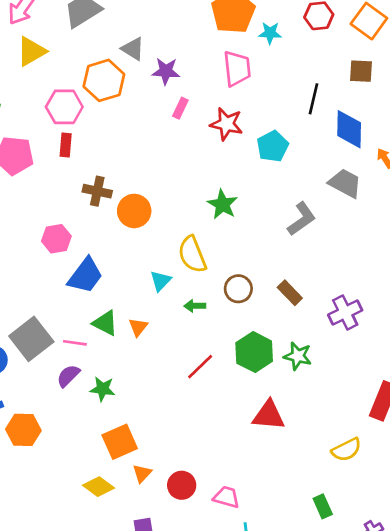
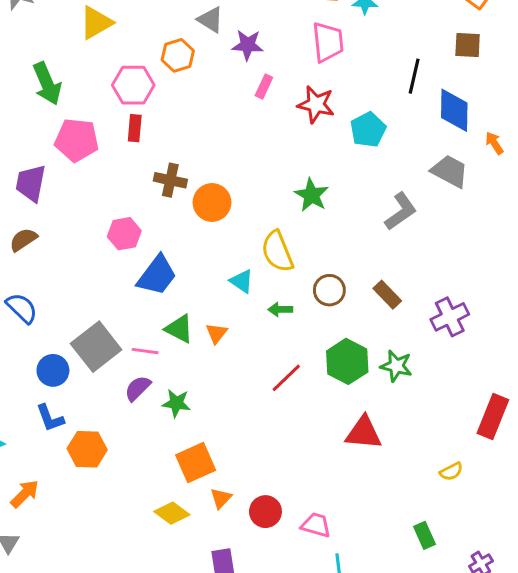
orange hexagon: (104, 80) -> (178, 55), size x0.7
cyan triangle: (161, 281) -> (242, 281), turned -40
yellow semicircle: (346, 450) -> (451, 471), size x0.7

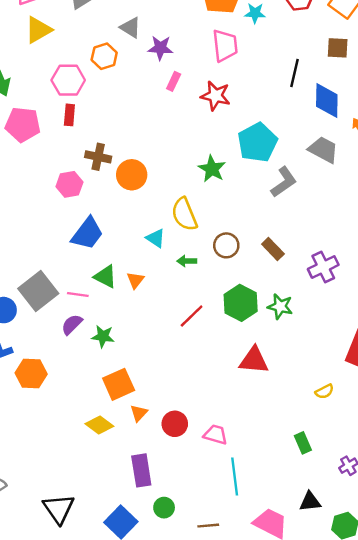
cyan pentagon: (368, 130) -> (257, 142), moved, size x1.4
pink hexagon: (124, 234) -> (69, 184), moved

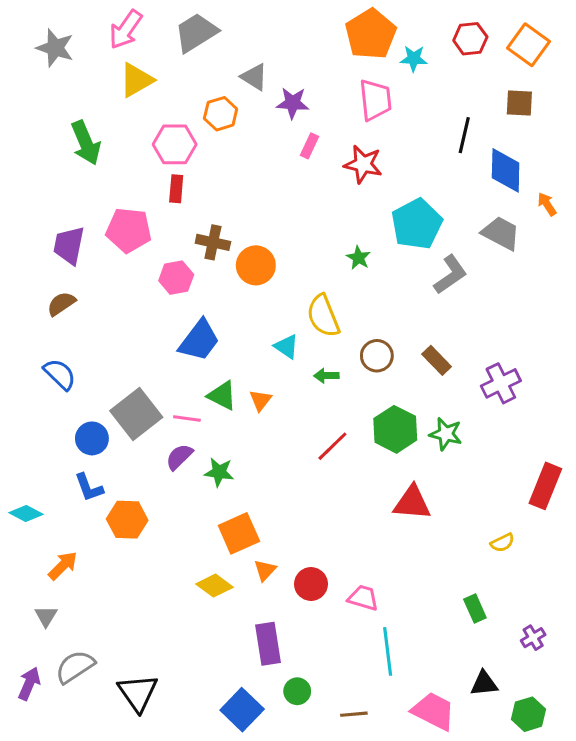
pink pentagon: (23, 124) -> (129, 230), moved
green star: (212, 169) -> (358, 258), size x0.7
black triangle: (59, 509) -> (138, 693), moved

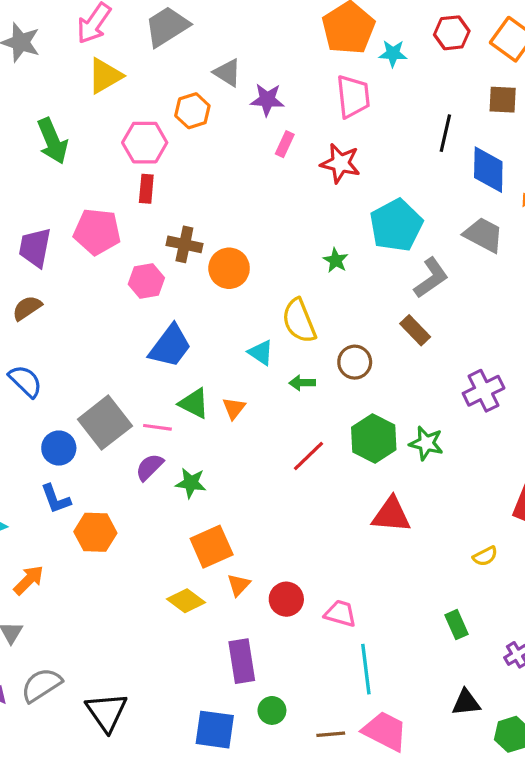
brown rectangle: (437, 360) -> (415, 330), moved
blue square: (242, 710) -> (215, 730), turned -36
pink trapezoid: (434, 711) -> (385, 731), moved

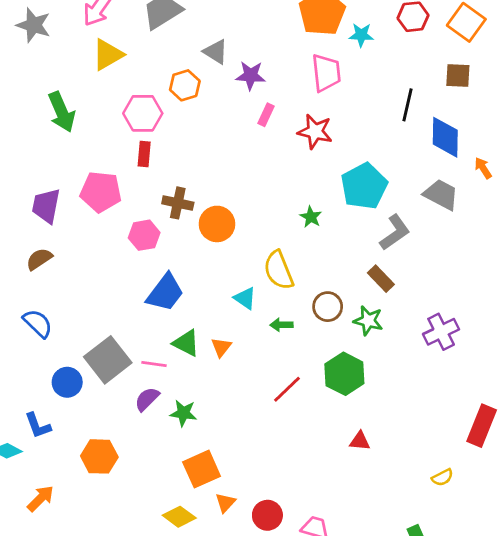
green star: (426, 443) -> (368, 321), moved
blue L-shape: (56, 499) -> (38, 426), moved
red triangle: (391, 515) -> (360, 441), size x0.6

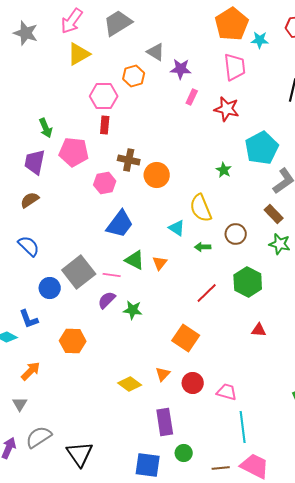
green arrow: (62, 112) -> (46, 128), moved, size x0.7
green star: (368, 321) -> (280, 244), moved
orange square: (202, 469) -> (186, 338), moved, turned -32

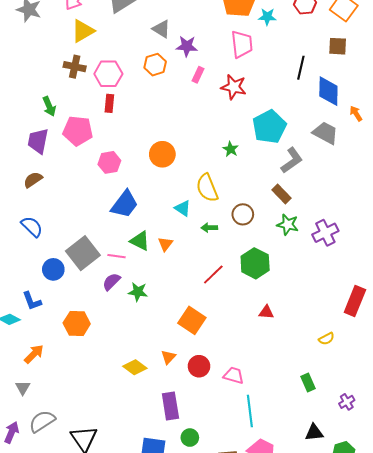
orange hexagon: (134, 76) -> (155, 65), moved
brown cross: (129, 160) -> (75, 67), moved

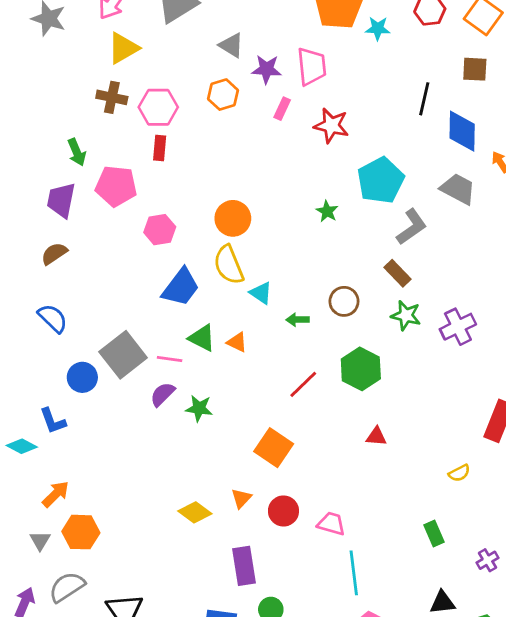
pink trapezoid: (242, 44) -> (312, 66), moved
yellow semicircle: (207, 188) -> (229, 265), moved
orange triangle: (165, 244) -> (237, 342), turned -42
orange hexagon: (77, 323) -> (81, 532), moved

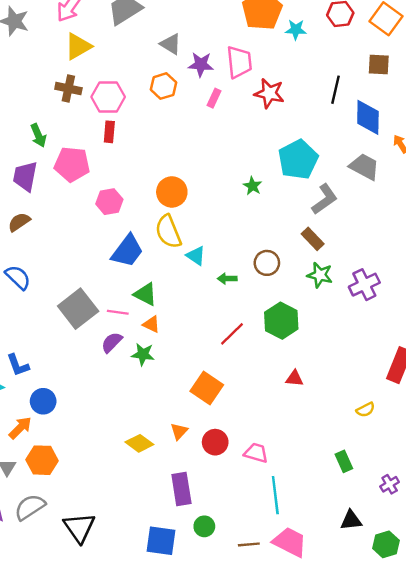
red star: (331, 126) -> (269, 93), moved
orange triangle: (237, 342) -> (151, 324), moved
blue circle: (82, 377) -> (43, 401), moved

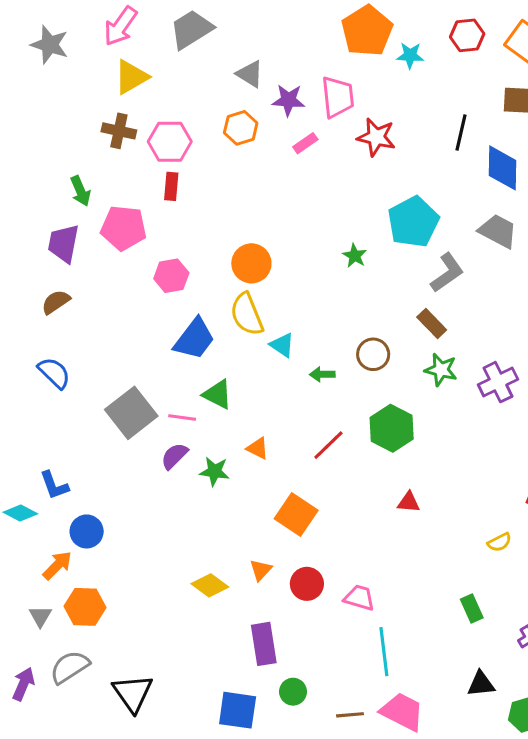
pink rectangle: (214, 98) -> (305, 143), turned 30
orange triangle: (151, 324) -> (258, 448), moved

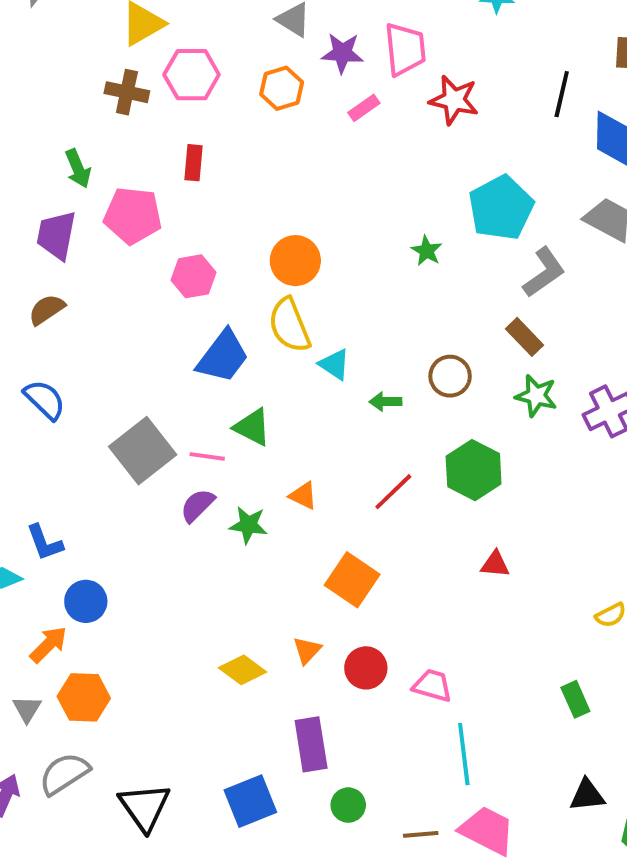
pink hexagon: (170, 142) -> (192, 75), moved
blue square: (238, 710) -> (250, 801), moved, turned -30

